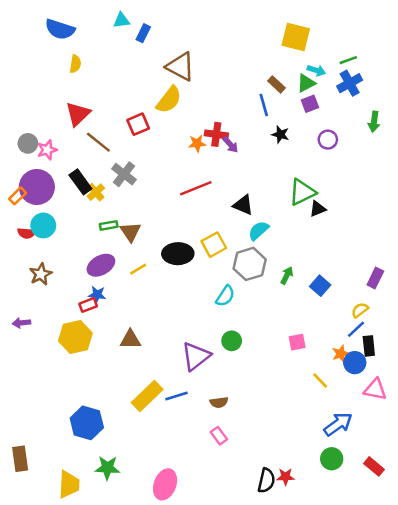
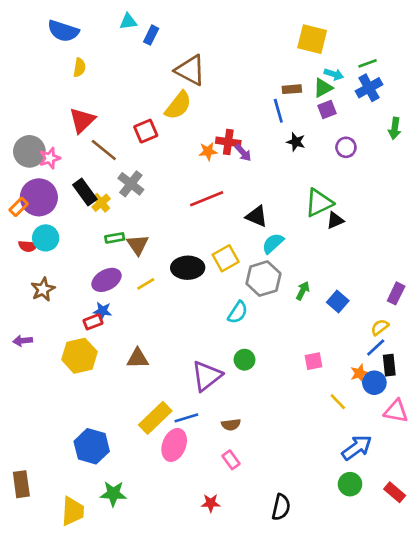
brown rectangle: (277, 84) -> (292, 89), turned -48
gray circle: (28, 143) -> (29, 151), size x1.5
red star: (286, 477) -> (211, 503), moved
pink ellipse: (165, 484) -> (174, 445), moved

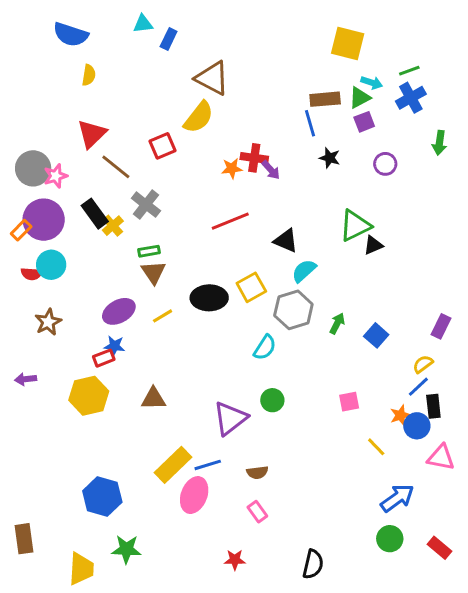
brown rectangle: (292, 89) -> (325, 99), size x1.4
green rectangle: (115, 238) -> (149, 251), moved

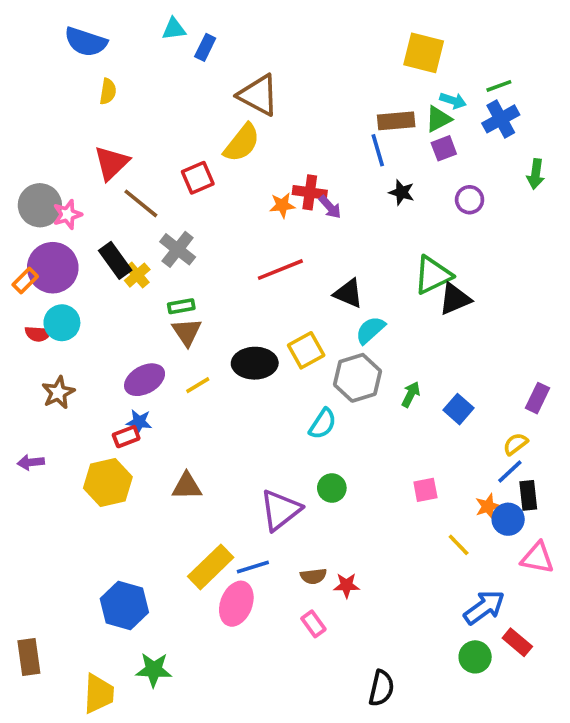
black triangle: (373, 245) -> (455, 299), size x1.4
red rectangle: (439, 548) -> (517, 642), moved
red star: (235, 560) -> (347, 585), moved

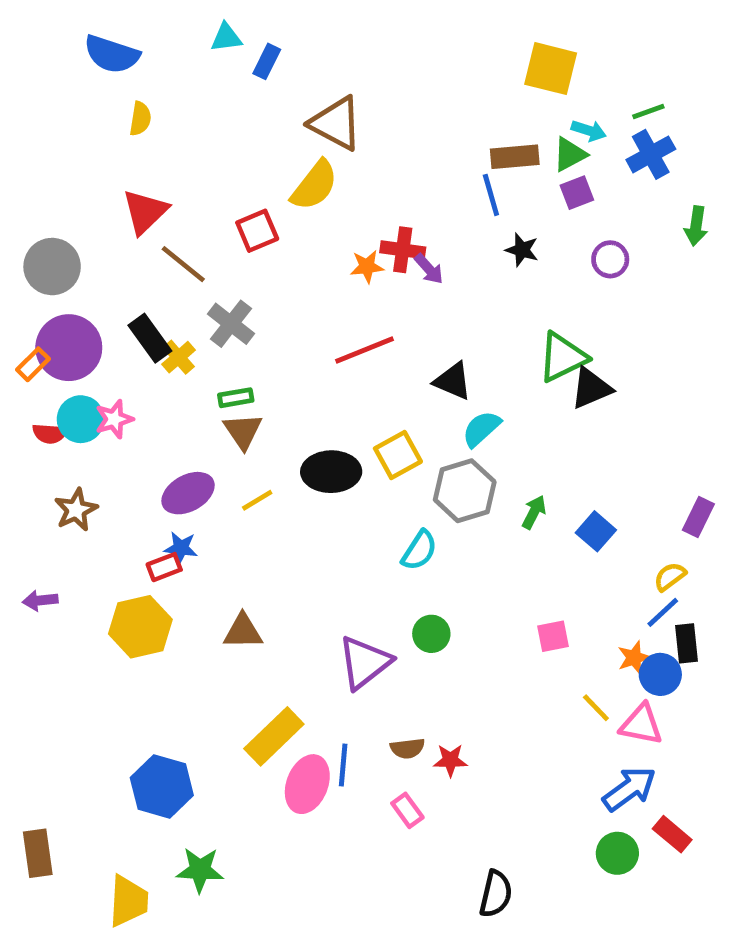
pink star: (67, 214) -> (114, 419), moved
pink triangle: (537, 558) -> (641, 724), moved
blue line: (253, 567) -> (343, 765), moved, turned -68

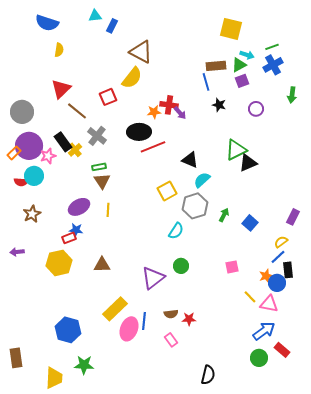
pink star: (114, 419) -> (48, 156), moved
black ellipse: (331, 472) -> (139, 132), moved
yellow line: (257, 500) -> (108, 210), turned -56

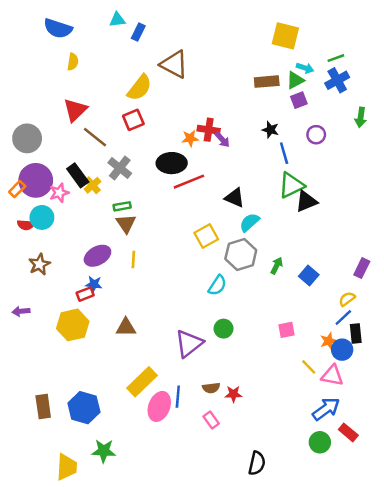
yellow semicircle: (132, 78) -> (139, 88), moved
blue line: (206, 82) -> (284, 153), moved
brown rectangle: (16, 358) -> (43, 406), moved

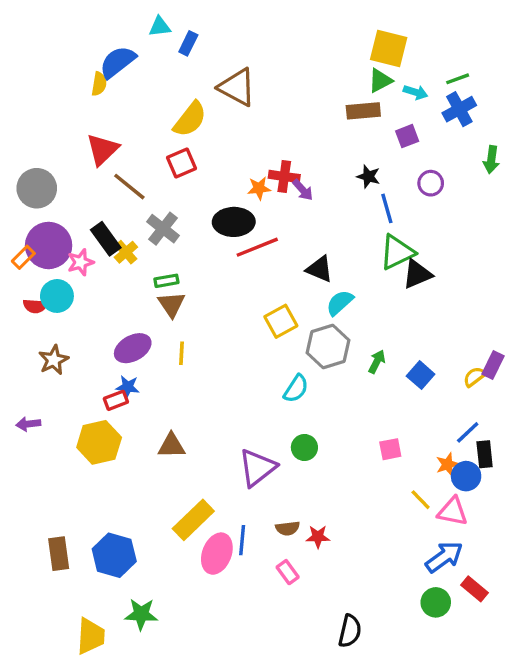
blue semicircle: (58, 28) -> (118, 62), moved, turned 124
green triangle: (295, 80) -> (380, 80), moved
yellow semicircle: (347, 299) -> (474, 377), moved

